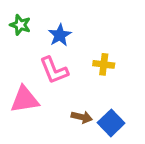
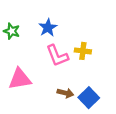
green star: (20, 25) -> (12, 31), moved
pink L-shape: (54, 70) -> (57, 56), moved

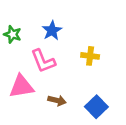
pink L-shape: (57, 56) -> (43, 61), moved
brown arrow: (65, 93) -> (57, 100), moved

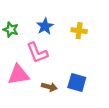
yellow cross: (90, 56) -> (79, 31), moved
blue square: (96, 107) -> (77, 82), moved, turned -30

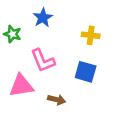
blue star: (45, 26) -> (43, 18), moved
blue square: (77, 82) -> (86, 72), moved

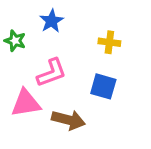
pink L-shape: (43, 61) -> (52, 73), turned -88
brown arrow: (57, 100) -> (68, 120), size x1.5

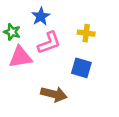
pink L-shape: (52, 73) -> (49, 43), moved
pink triangle: (26, 103) -> (20, 57), moved

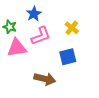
yellow cross: (86, 33) -> (72, 28), turned 32
blue square: (81, 68) -> (68, 57), turned -30

